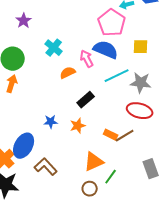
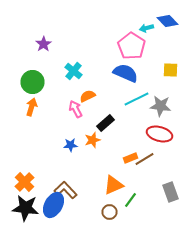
yellow square: (141, 47) -> (170, 70), moved
pink arrow: (87, 59) -> (76, 109), moved
orange star: (78, 126) -> (92, 140), moved
orange rectangle: (111, 135) -> (130, 158), turned -48
blue ellipse: (24, 146) -> (54, 205), moved

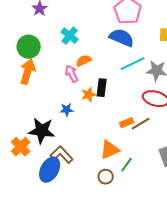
orange arrow: (32, 107) -> (28, 72), size x1.4
black rectangle: (106, 123) -> (102, 88), turned -42
orange star: (92, 140) -> (89, 95), moved
black star: (26, 208) -> (42, 131), moved

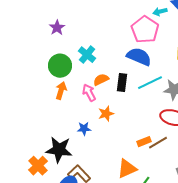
green circle: (29, 47) -> (60, 66), moved
orange arrow: (28, 72) -> (61, 91), moved, size x0.7
black rectangle: (102, 88) -> (122, 83), moved

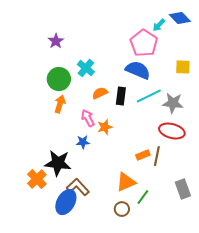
cyan arrow: (160, 12) -> (159, 25), turned -32
pink arrow: (89, 93) -> (88, 118), moved
brown line: (158, 143) -> (157, 156), turned -48

